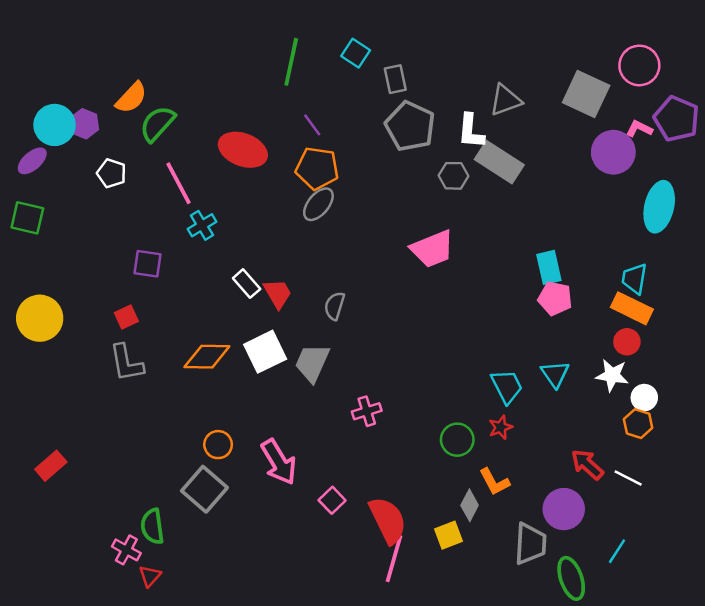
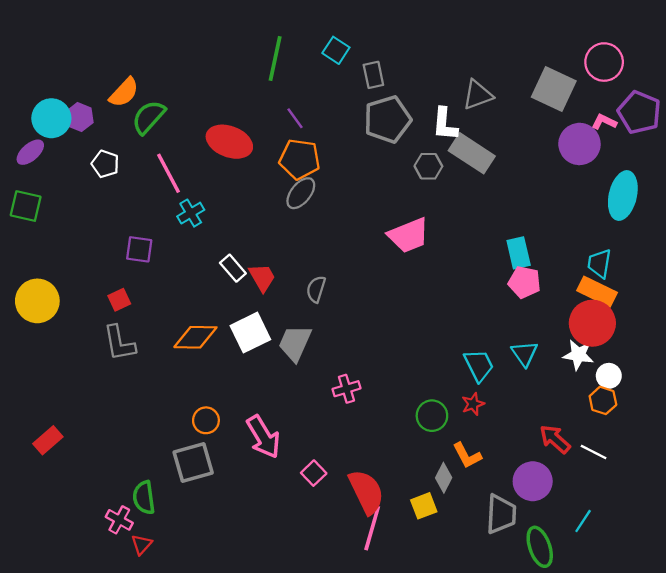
gray pentagon: (410, 126) -> (387, 119), turned 30
red circle: (627, 342) -> (592, 323), size x1.8
gray square: (204, 489) -> (193, 463), turned 33

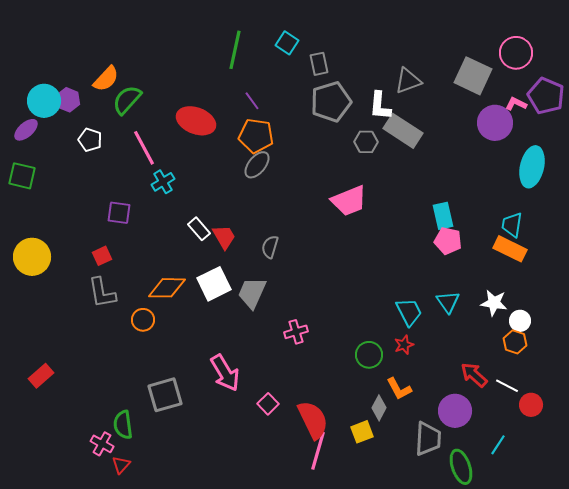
red circle: (592, 323) -> (531, 405), moved, size x0.6
orange circle: (206, 420) -> (143, 320), moved

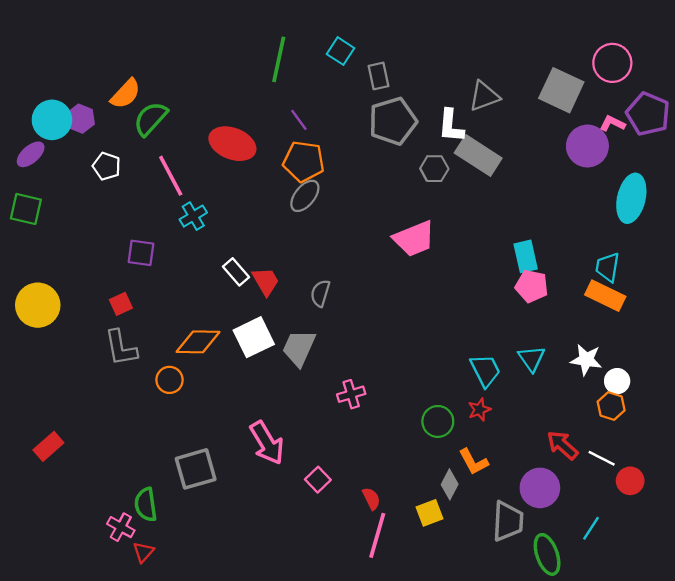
red semicircle: (313, 420) -> (371, 499), size x0.5

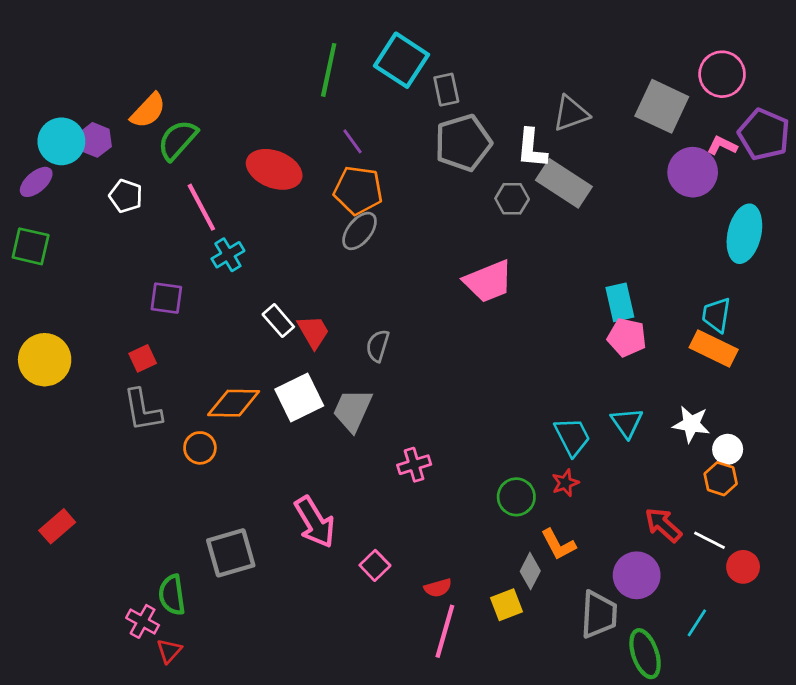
cyan square: (340, 51) -> (401, 60), size x1.6
red semicircle: (371, 499) -> (438, 588), turned 100

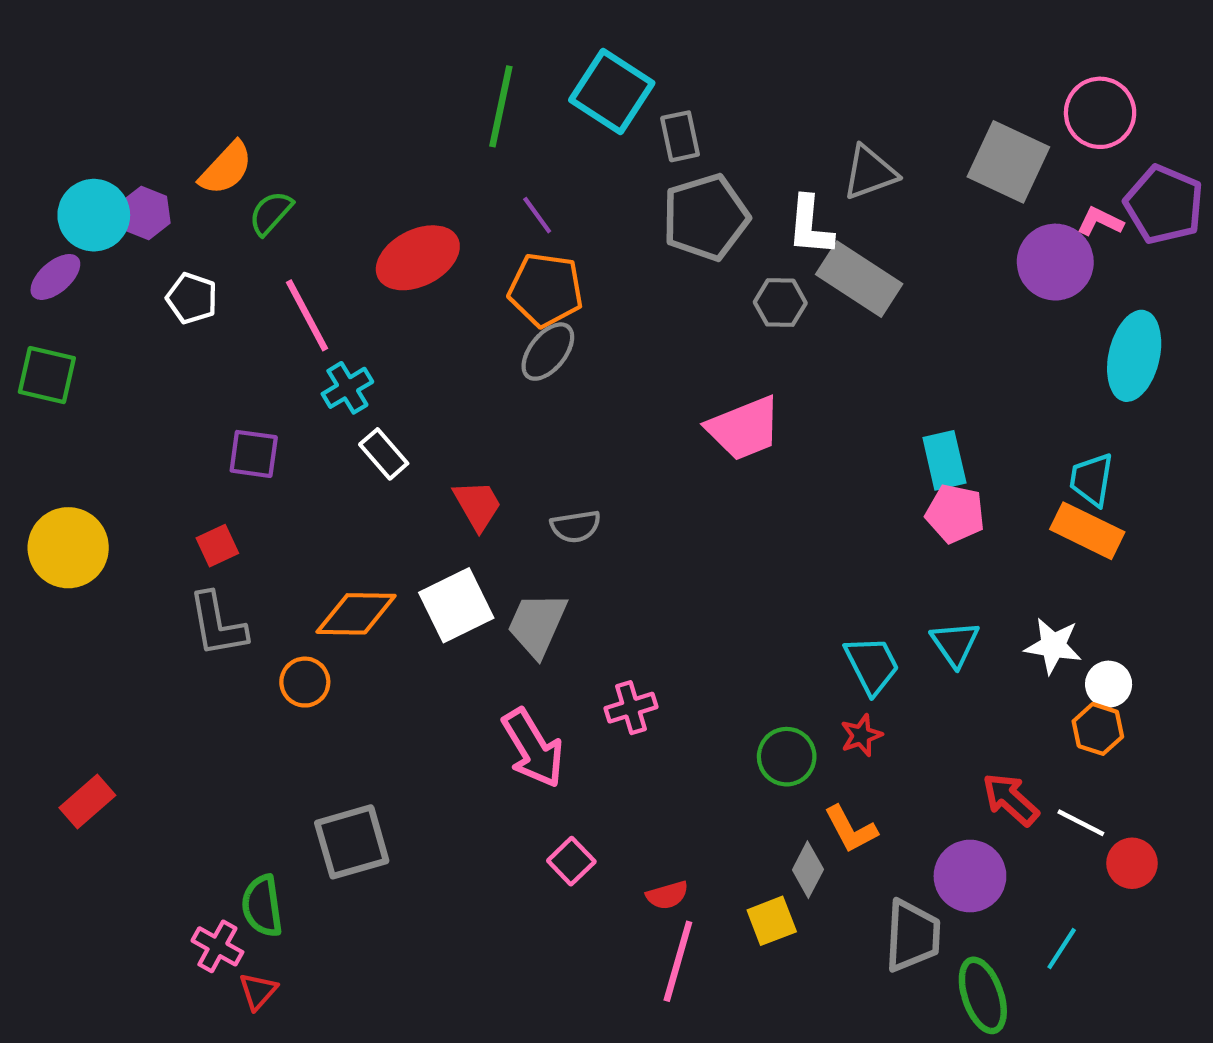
green semicircle: (178, 140) -> (271, 213), size x0.7
red ellipse: (274, 169) -> (418, 258), turned -48
white rectangle: (278, 321) -> (384, 454), moved
gray semicircle: (378, 346) -> (576, 526), turned -116
pink arrow: (315, 522) -> (533, 748), moved

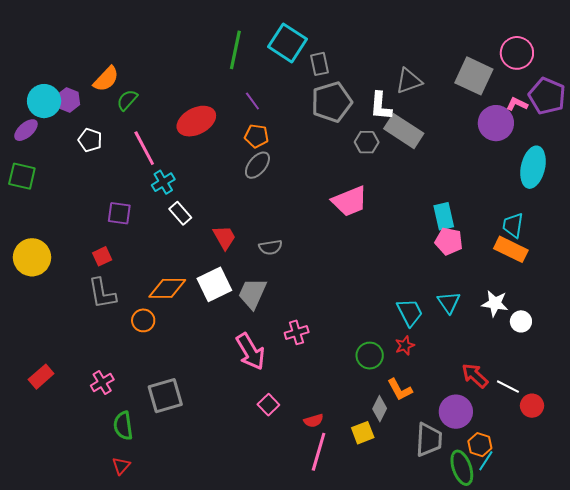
orange pentagon: (546, 290) -> (256, 136), size x0.7
orange hexagon: (1098, 729) -> (480, 445), moved
pink cross: (217, 946) -> (102, 383), moved, turned 30
cyan line: (1062, 949) -> (486, 461), moved

